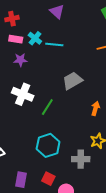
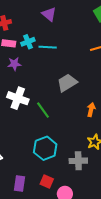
cyan cross: (35, 38) -> (28, 42), turned 32
green line: (47, 107) -> (43, 110), turned -66

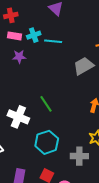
gray trapezoid: (67, 83) -> (84, 66), moved
white cross: (18, 98) -> (18, 117), moved

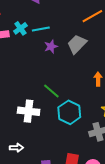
purple star: (19, 57) -> (51, 47), moved
cyan hexagon: (47, 142) -> (69, 112), moved

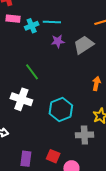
cyan cross: (20, 28) -> (32, 26), moved
green line: (51, 91) -> (32, 72), moved

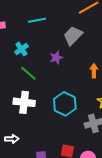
cyan cross: (32, 26) -> (21, 49), moved
purple star: (58, 41) -> (56, 58), moved

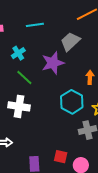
purple star: (56, 58) -> (53, 63), size x1.6
cyan hexagon: (65, 104) -> (72, 102), moved

